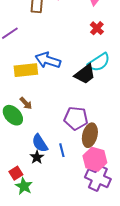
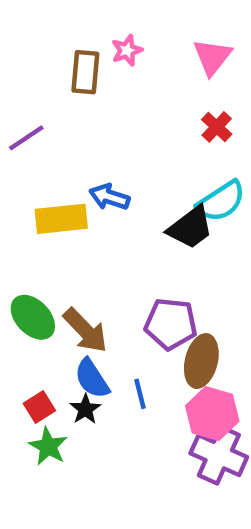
blue arrow: (48, 60) -> (109, 197), size x0.7
brown arrow: (26, 103) -> (85, 330), moved, size x1.6
red square: (16, 173) -> (39, 407), moved
green star: (24, 186) -> (48, 446), moved

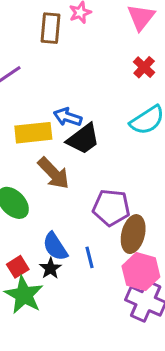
black trapezoid: (190, 228) -> (83, 139), moved
brown arrow: (85, 330) -> (54, 173), moved
green star: (48, 446) -> (24, 295), size x1.4

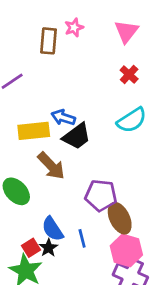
brown ellipse: (133, 234) -> (120, 218), turned -40
red square: (18, 267) -> (31, 248), moved

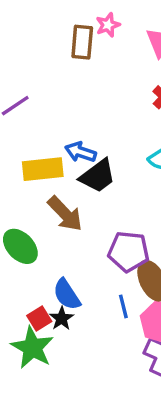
pink star: (74, 27) -> (108, 25), moved
brown rectangle: (48, 41) -> (82, 42), moved
blue line: (82, 238) -> (123, 306), moved

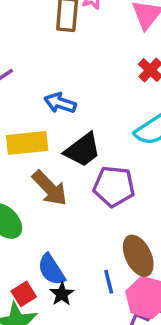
blue arrow: (80, 152) -> (60, 103), moved
purple pentagon: (129, 252) -> (114, 186), moved
black star: (62, 318) -> (62, 294), moved

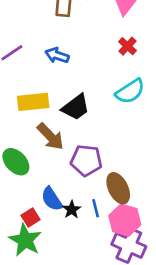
blue arrow: (60, 103) -> (57, 55), moved
purple pentagon: (114, 186) -> (86, 160), moved
black star: (62, 294) -> (72, 210), moved

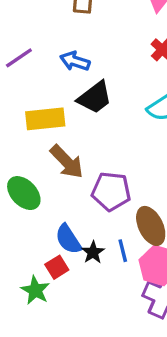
black trapezoid: (76, 107) -> (95, 97), moved
red square: (30, 218) -> (57, 267), moved
green star: (25, 240) -> (35, 290), size x0.7

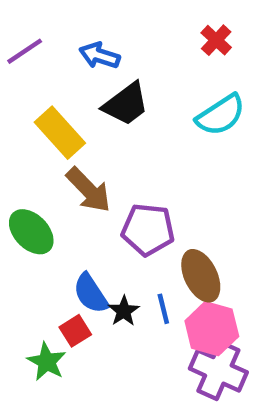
yellow rectangle: (45, 119) -> (60, 133), turned 54

